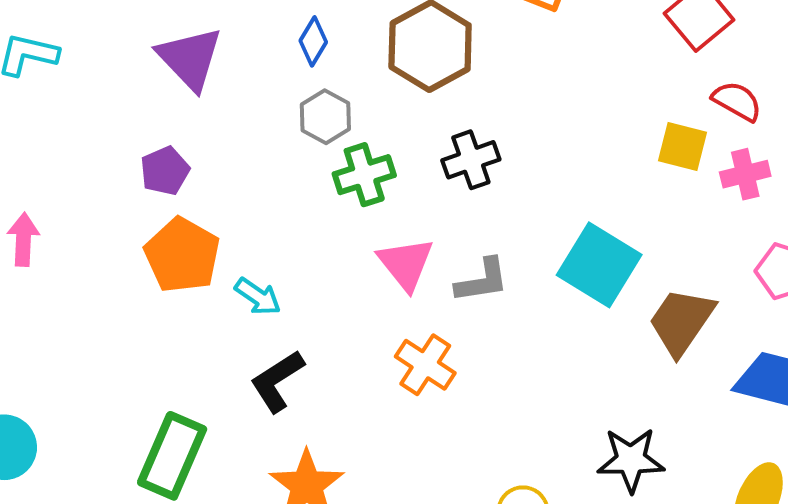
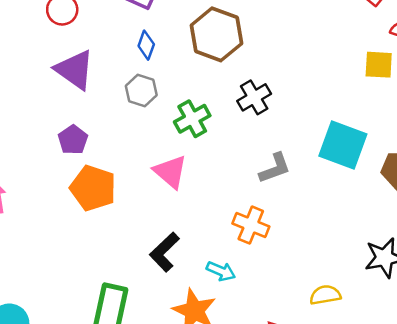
gray hexagon: (325, 117) -> (141, 90), moved
pink triangle: (406, 264) -> (170, 172), moved
cyan arrow: (258, 297) -> (221, 271), moved

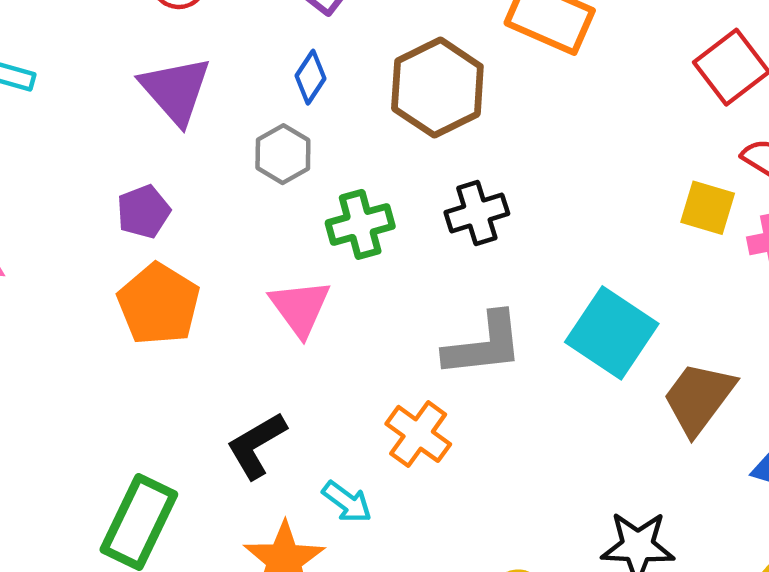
gray L-shape: (275, 168) -> (484, 345), size x1.4

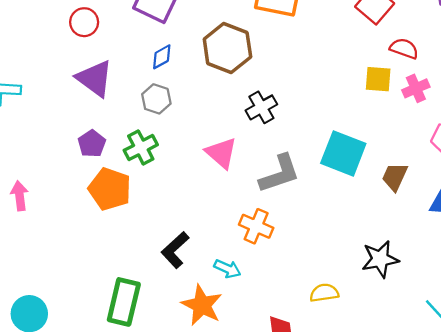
blue diamond: (311, 77) -> (162, 57), turned 40
green cross: (360, 224) -> (141, 148), moved
pink triangle: (300, 308) -> (221, 153), moved
brown trapezoid: (699, 398) -> (395, 177), size x0.7

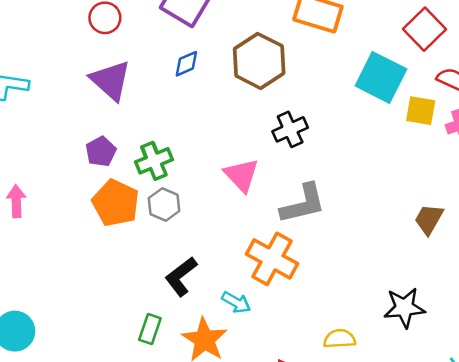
gray hexagon: (156, 99) -> (164, 205), moved
cyan square: (343, 153) -> (381, 77), moved
orange cross: (256, 226) -> (272, 259), size x1.4
green rectangle: (124, 302) -> (150, 329), moved, size x0.6

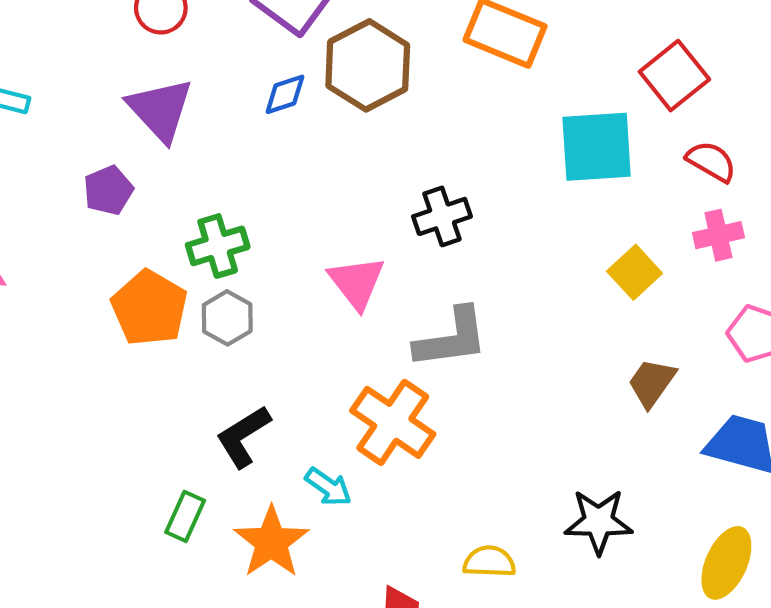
brown hexagon: (259, 61) -> (368, 65), moved
cyan square: (381, 77) -> (597, 147), turned -36
yellow square: (421, 111) -> (635, 272), moved, turned 32
purple pentagon: (101, 152) -> (108, 190), moved

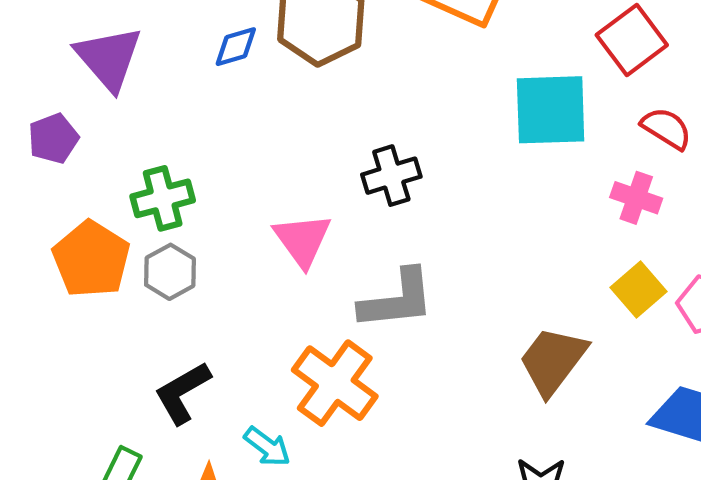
pink cross: (718, 235) -> (636, 198), moved, turned 30
yellow square: (635, 272) -> (639, 289), moved
brown trapezoid: (652, 383) -> (553, 361), moved, size x1.4

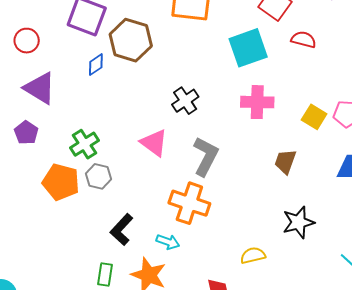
pink cross: (636, 198) -> (257, 102), moved, size x1.4
gray L-shape: (397, 300) -> (206, 156), turned -39
brown trapezoid: (553, 361) -> (285, 162), size x0.7

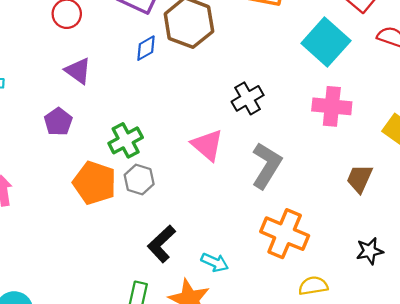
cyan square: (248, 48) -> (326, 42), turned -33
purple triangle: (40, 88) -> (78, 71), size x0.7
orange cross: (189, 203) -> (285, 234), moved
black star: (298, 222) -> (370, 251), size x0.7

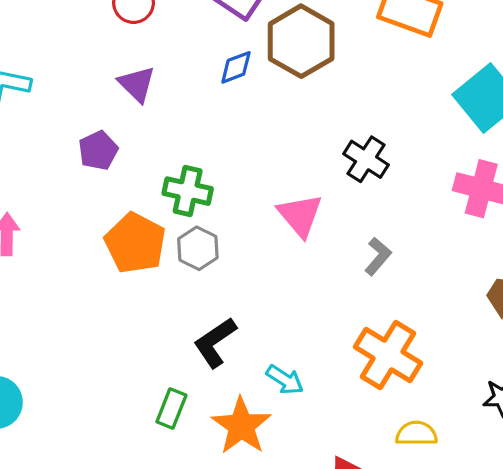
black cross: (248, 98) -> (366, 159), turned -36
green cross: (126, 140) -> (188, 191), turned 32
gray L-shape: (267, 165) -> (378, 256), size x0.6

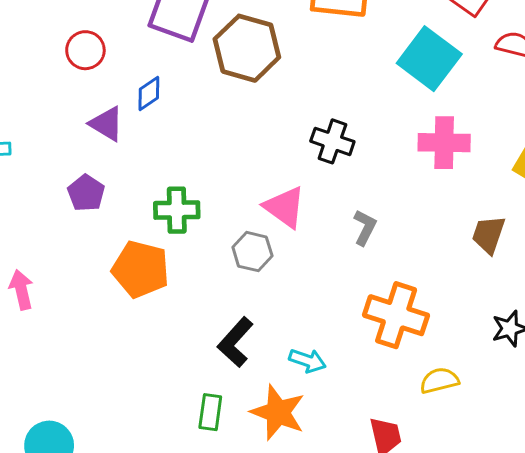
blue diamond: (236, 67) -> (149, 94), moved
gray hexagon: (198, 248) -> (252, 252), moved

